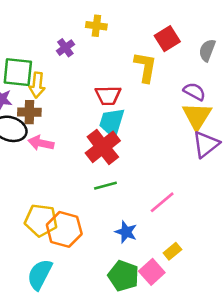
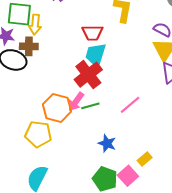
pink arrow: (41, 143) -> (76, 102), moved, turned -66
pink line: (162, 202) -> (130, 105), moved
orange hexagon: (64, 229) -> (57, 108), moved

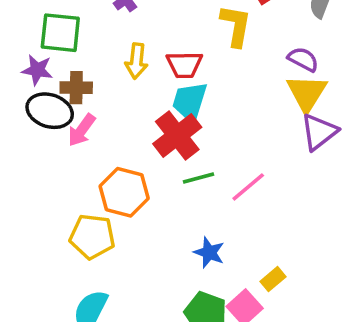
yellow arrow: (35, 24) -> (136, 61), moved
pink arrow: (76, 102) -> (82, 130), moved
green line: (90, 106) -> (199, 178), moved

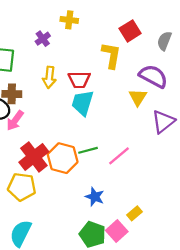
purple semicircle: (303, 59) -> (153, 76), size x1.5
yellow triangle: (307, 93) -> (138, 97), moved, size x0.7
red cross: (177, 136) -> (34, 157), moved
orange hexagon: (124, 192) -> (63, 158), moved

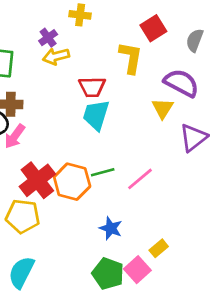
yellow arrow: (49, 77) -> (56, 56), moved, turned 70

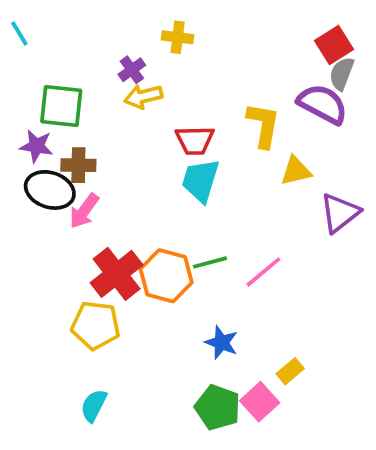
red square: (153, 28) -> (334, 45), moved
yellow L-shape: (131, 58) -> (263, 125), moved
purple semicircle: (181, 83) -> (323, 104), moved
yellow triangle: (163, 108) -> (296, 171), turned 45
cyan semicircle: (21, 272) -> (94, 405), size x0.7

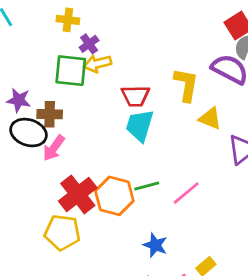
yellow cross: (178, 37) -> (68, 20), moved
green square: (61, 106) -> (71, 71), moved
yellow triangle: (296, 171) -> (210, 118), turned 35

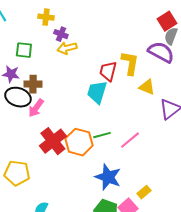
purple cross: (89, 44) -> (61, 34), turned -32
green square: (71, 71) -> (24, 50), moved, size x0.7
red trapezoid: (135, 96) -> (108, 71), moved, turned 105
yellow pentagon: (62, 232) -> (17, 173), moved
blue star: (155, 245) -> (108, 177), size x1.5

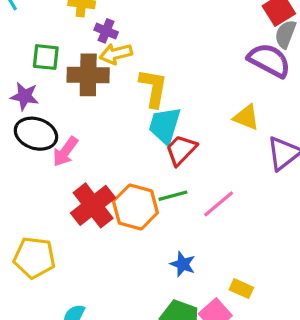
yellow L-shape: (130, 63) -> (153, 88), moved
red trapezoid: (108, 71) -> (181, 150), moved, turned 30
brown cross: (33, 84) -> (88, 75), moved, size x1.4
blue star: (108, 177) -> (183, 264), size x0.6
yellow rectangle: (144, 192) -> (241, 289), turned 64

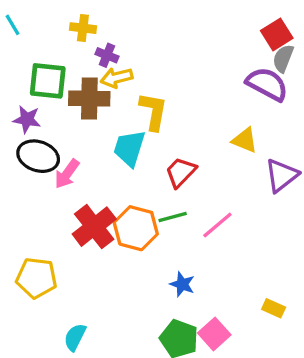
green square: (46, 57) -> (48, 81), size x1.4
cyan trapezoid: (165, 126) -> (129, 148), moved
yellow rectangle: (241, 289) -> (274, 308), moved

